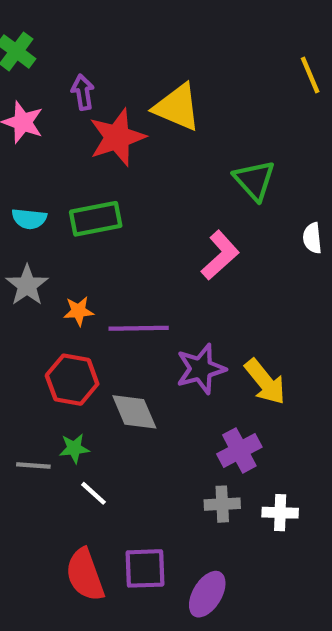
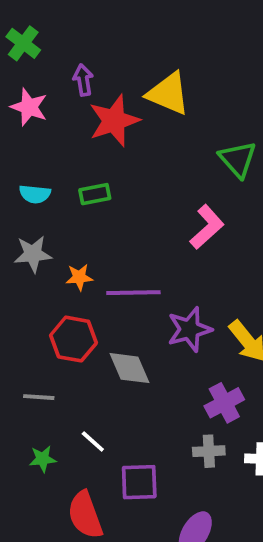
green rectangle: (96, 219) -> (95, 194), size x0.7
gray star: (27, 285) -> (33, 254), turned 30
green star: (74, 448) -> (43, 459), moved
gray line: (33, 465) -> (39, 397), moved
purple square: (145, 568) -> (139, 482), moved

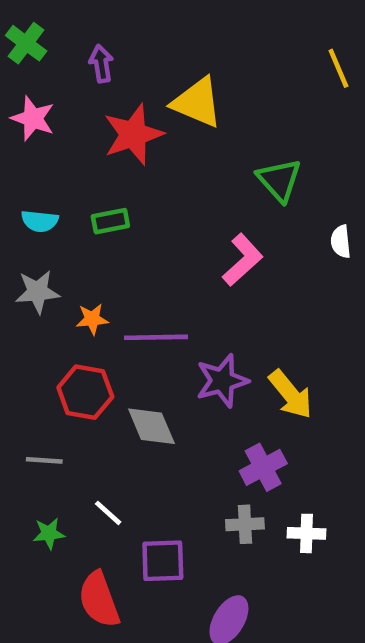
purple arrow: (83, 80) -> (101, 64), moved

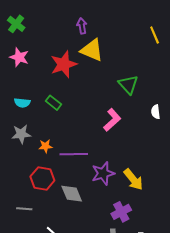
purple arrow: (101, 64) -> (82, 26), moved
green rectangle: (110, 221) -> (54, 103), turned 49

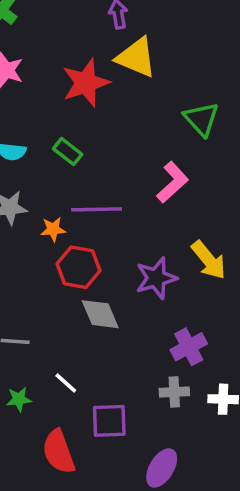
purple line: (74, 154) -> (97, 209), moved
red hexagon: (42, 178) -> (78, 267), moved
yellow arrow: (133, 179) -> (209, 260), moved

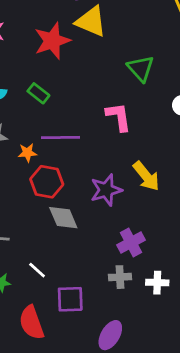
pink L-shape: (172, 182) -> (119, 117), turned -56

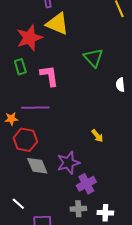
green rectangle: (38, 93) -> (20, 67), moved, turned 35
pink L-shape: (119, 117) -> (49, 76), moved
yellow arrow: (146, 176) -> (97, 136), size x0.6
purple star: (106, 190) -> (68, 163), moved

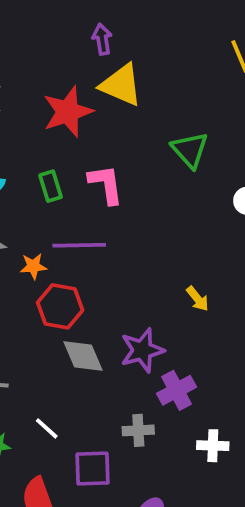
green rectangle: (20, 67) -> (51, 186), moved
gray cross: (78, 209) -> (138, 430), moved

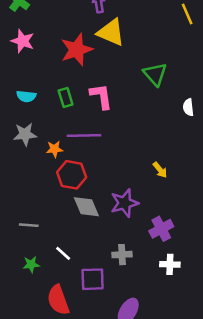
purple cross: (177, 390) -> (161, 229), moved

